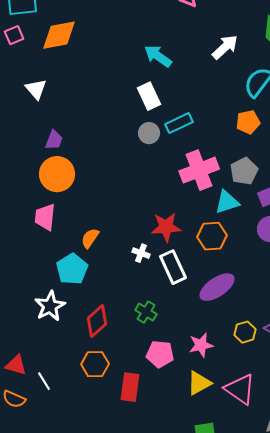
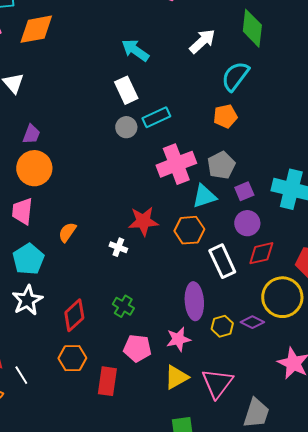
white rectangle: (173, 267) -> (222, 261), moved
cyan pentagon: (72, 269) -> (28, 259), moved
purple ellipse: (217, 287) -> (194, 301), moved, turned -60
pink triangle: (240, 389) -> (217, 383), turned 32

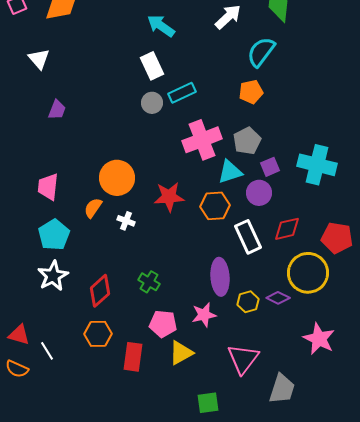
orange circle: (34, 168) -> (117, 178), moved
purple circle: (247, 223) -> (259, 193), moved
white cross: (118, 247) -> (126, 221), moved
yellow triangle: (176, 377) -> (181, 353), moved

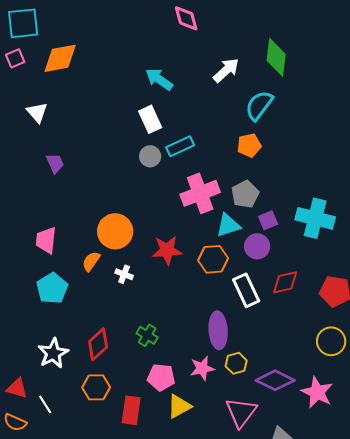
purple trapezoid: (57, 110) -> (55, 163), turned -45
yellow circle: (308, 273) -> (331, 341), moved, size x0.7
white star: (53, 276) -> (53, 353), moved
purple diamond: (278, 298) -> (275, 380), moved, size x1.6
yellow hexagon: (248, 302) -> (236, 363), moved

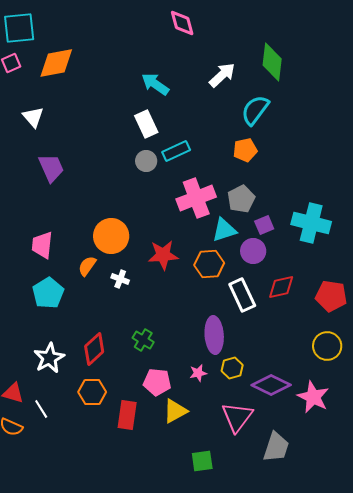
purple trapezoid: (55, 163) -> (51, 168), size x1.4
pink star: (202, 368) -> (198, 373), size x0.7

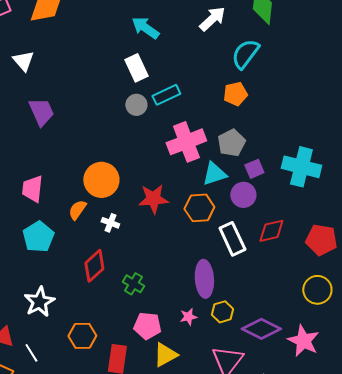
red diamond: (94, 349) -> (94, 266), moved

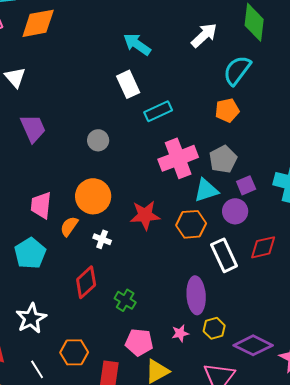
gray circle: (136, 105) -> (98, 140), moved
pink trapezoid: (32, 189) -> (41, 205), moved
white line: (31, 353) -> (37, 369), moved

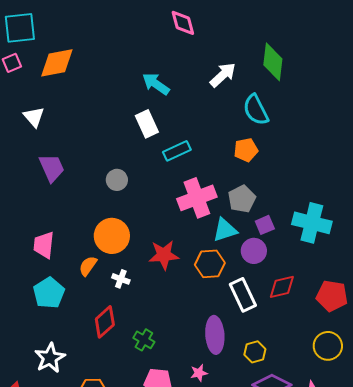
cyan semicircle: (237, 70) -> (256, 110), turned -64
pink trapezoid: (41, 205) -> (44, 245), moved
yellow hexagon: (214, 328) -> (255, 352), moved

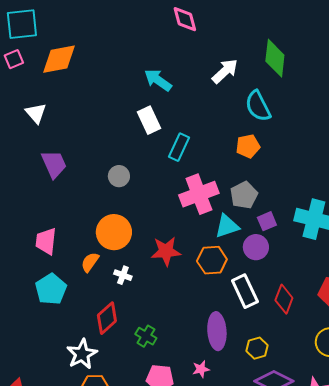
cyan rectangle: (177, 151) -> (179, 147), turned -40
red diamond: (282, 287) -> (284, 299), moved, turned -56
white star: (50, 358) -> (82, 354), moved

